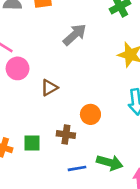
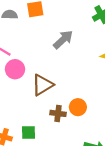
brown triangle: (49, 88) -> (42, 85), size x1.5
brown cross: (66, 135) -> (58, 113), moved

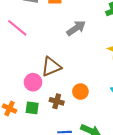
pink circle: (15, 69) -> (33, 82), moved
brown cross: (58, 113) -> (57, 101), moved

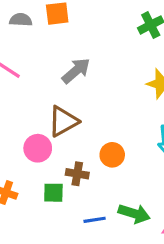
gray arrow: (76, 28) -> (76, 71), moved
green square: (32, 108) -> (53, 193), moved

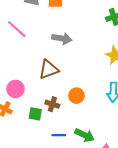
gray arrow: (76, 71) -> (62, 38), turned 42
pink circle: (38, 148) -> (16, 89), moved

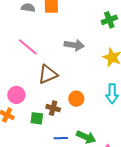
pink line: (17, 29) -> (28, 47), moved
gray arrow: (62, 38) -> (74, 45), moved

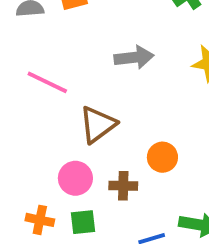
pink circle: (16, 95) -> (75, 178), moved
green square: (37, 118) -> (83, 222), moved

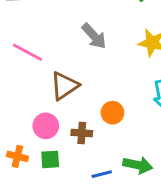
gray arrow: (134, 57) -> (94, 36), turned 52

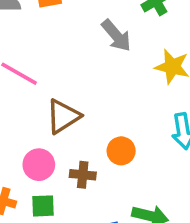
gray arrow: (94, 36) -> (116, 36), moved

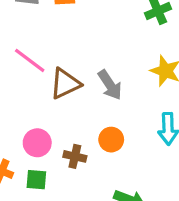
gray arrow: (116, 36) -> (110, 85), moved
brown triangle: (63, 116) -> (65, 84), moved

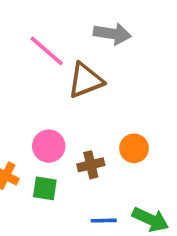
gray arrow: (110, 85) -> (112, 34), moved, turned -52
brown cross: (75, 156) -> (91, 165), turned -30

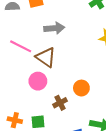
brown triangle: (85, 80) -> (46, 57), turned -50
pink circle: (49, 146) -> (38, 81), moved

